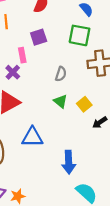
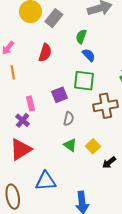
purple square: (39, 37) -> (60, 95), moved

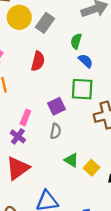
pink rectangle: (31, 103) -> (25, 117), turned 40
gray semicircle: (69, 119) -> (56, 131), moved
yellow square: (93, 146) -> (92, 168), moved

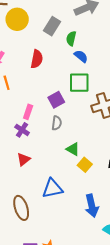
gray rectangle: (45, 23) -> (52, 26), moved
red triangle: (18, 168) -> (24, 159), size x0.6
yellow square: (92, 168) -> (85, 165), moved

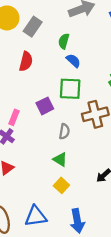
gray rectangle: (52, 26) -> (33, 27), moved
gray semicircle: (57, 123) -> (64, 131), moved
yellow square: (85, 165) -> (61, 185), moved
blue triangle: (52, 188) -> (36, 216), moved

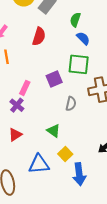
green triangle: (60, 159) -> (54, 131), moved
blue triangle: (36, 216) -> (39, 164), moved
blue arrow: (77, 221) -> (79, 174), moved

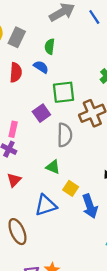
blue semicircle: (83, 38) -> (41, 67), moved
gray semicircle: (71, 104) -> (65, 135), size x1.5

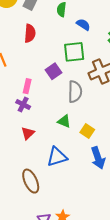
blue semicircle: (41, 67) -> (83, 25), moved
yellow square: (71, 188) -> (87, 131), moved

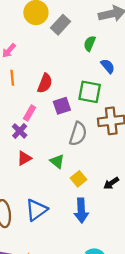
red semicircle: (30, 33) -> (45, 83), moved
red triangle: (28, 133) -> (24, 158), moved
blue triangle: (57, 157) -> (36, 210), moved, turned -35

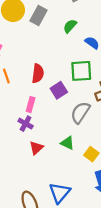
green semicircle: (90, 43) -> (70, 26), turned 32
gray semicircle: (78, 134) -> (80, 112), turned -150

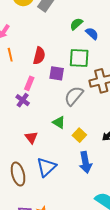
green semicircle: (70, 26) -> (76, 24), moved
purple square: (59, 90) -> (57, 73), turned 35
red triangle: (36, 148) -> (31, 137), moved, turned -32

